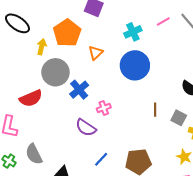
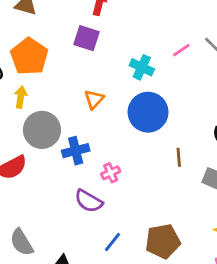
cyan cross: (133, 32) -> (142, 67), turned -36
orange pentagon: (67, 33) -> (29, 56), moved
blue cross: (79, 90) -> (76, 151), turned 30
brown line: (155, 110) -> (179, 157), moved

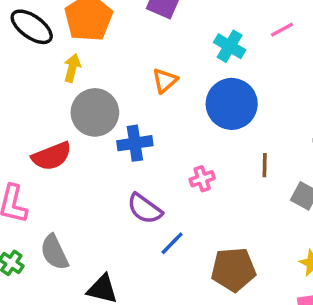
pink cross: (111, 173) -> (202, 179), moved
blue line: (113, 242) -> (172, 243), moved

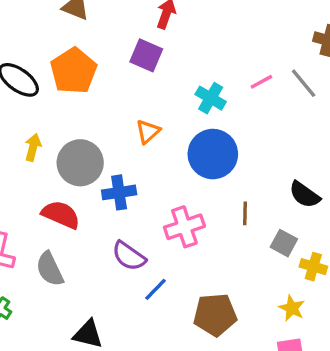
yellow arrow: (72, 68) -> (33, 147), moved
red semicircle: (52, 156) -> (61, 215), moved, turned -135
pink cross: (202, 179) -> (184, 227), size x1.6
gray semicircle: (54, 252) -> (50, 269), moved

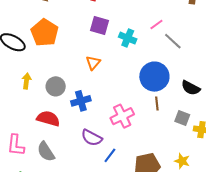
purple square: (146, 55) -> (99, 26), moved
gray line: (304, 83) -> (173, 41), moved
blue circle: (213, 154) -> (154, 77), moved
gray circle: (80, 163) -> (56, 86), size x0.7
yellow star: (292, 308) -> (182, 161), moved

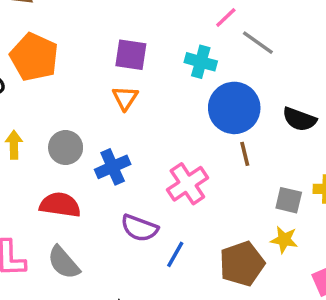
purple square: (99, 26) -> (131, 55), moved
cyan cross: (128, 38) -> (201, 62), moved
gray square: (182, 118) -> (289, 200), moved
yellow star: (182, 161) -> (284, 240), moved

